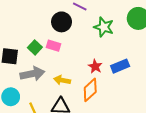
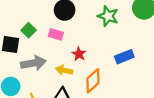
green square: (35, 47) -> (29, 30), moved
red star: (95, 66) -> (79, 54), moved

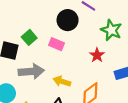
red star: (79, 54) -> (97, 55), moved

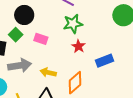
black circle: (68, 20) -> (24, 15), moved
green star: (111, 30) -> (73, 24), moved, turned -30

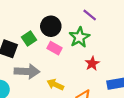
black circle: (24, 15) -> (51, 26), moved
green star: (73, 24) -> (79, 37), moved, turned -30

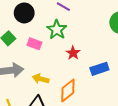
black circle: (51, 26) -> (24, 13), moved

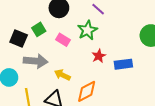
blue rectangle: (99, 69) -> (123, 64), moved

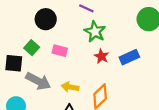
green star: (87, 30) -> (95, 32), moved
gray arrow: (36, 61) -> (38, 81), turned 40

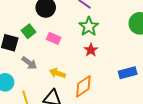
blue rectangle: (129, 57) -> (128, 73), moved
gray arrow: (38, 81) -> (29, 63), size x0.7

